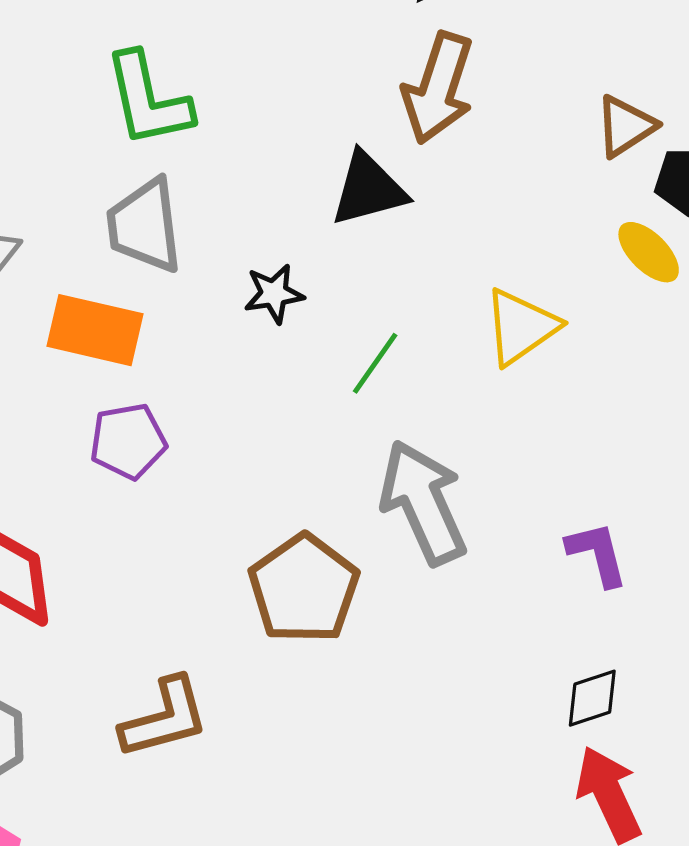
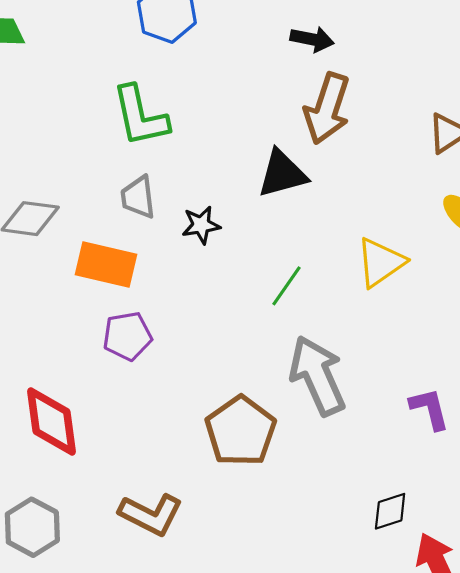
gray trapezoid: (145, 226) -> (138, 197), size x0.7
black star: (274, 294) -> (201, 225), moved
black diamond: (592, 698) -> (390, 511), moved
brown L-shape: (165, 718) -> (151, 514), turned 42

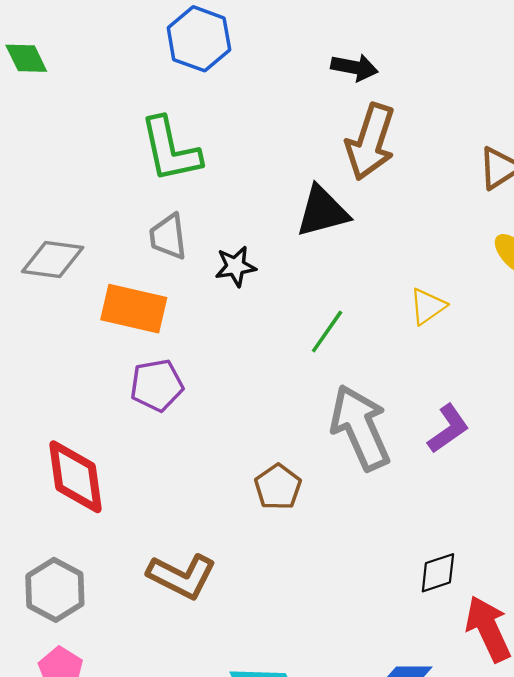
yellow triangle: (380, 262) -> (428, 306), size x0.7
purple L-shape: (430, 409) -> (448, 429), moved, turned 69
brown pentagon: (241, 431) -> (278, 487), size x0.6

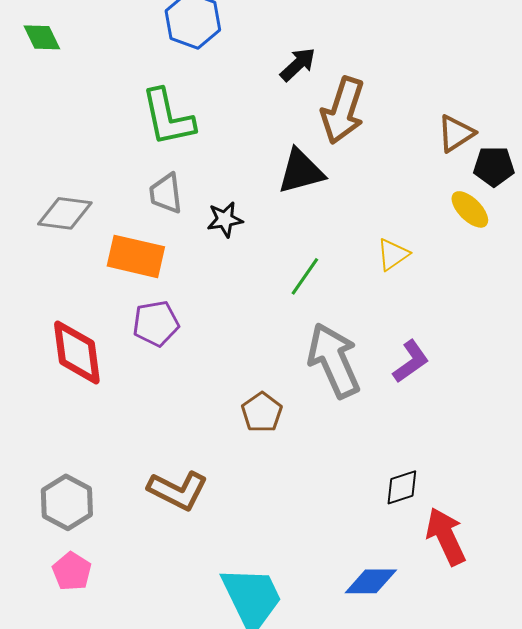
black arrow: (354, 67) -> (298, 64), moved, turned -54
red diamond: (75, 477) -> (77, 352), moved

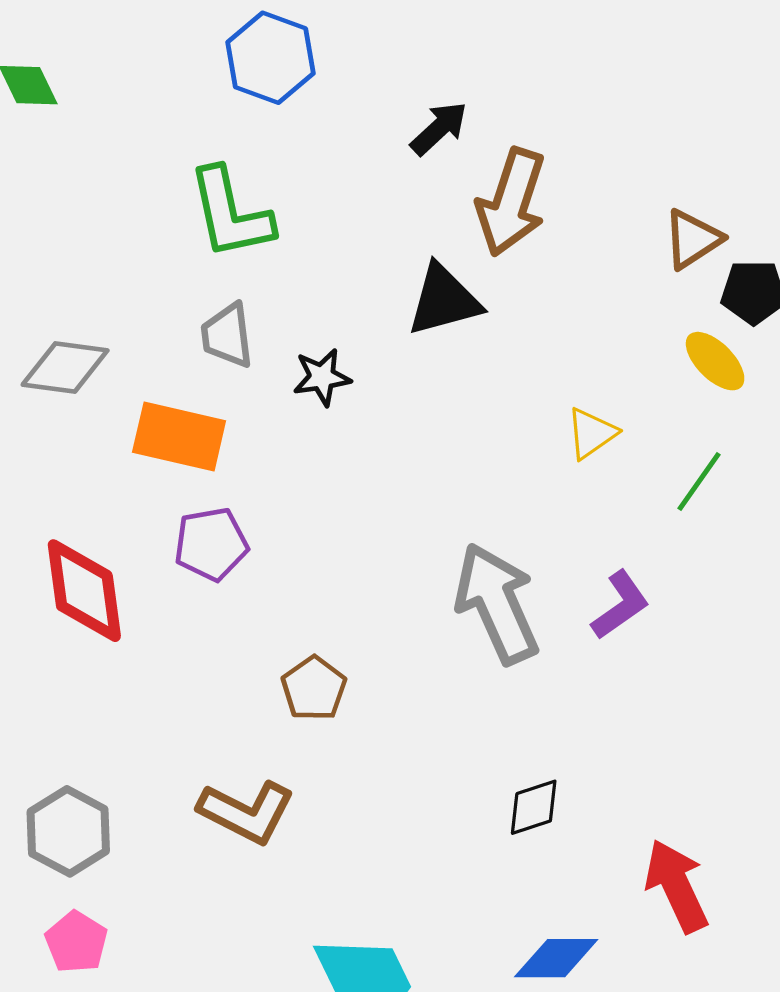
green line: (305, 276) -> (699, 481), moved
brown pentagon: (262, 412) -> (314, 689), moved
black diamond: (402, 487) -> (534, 807), moved

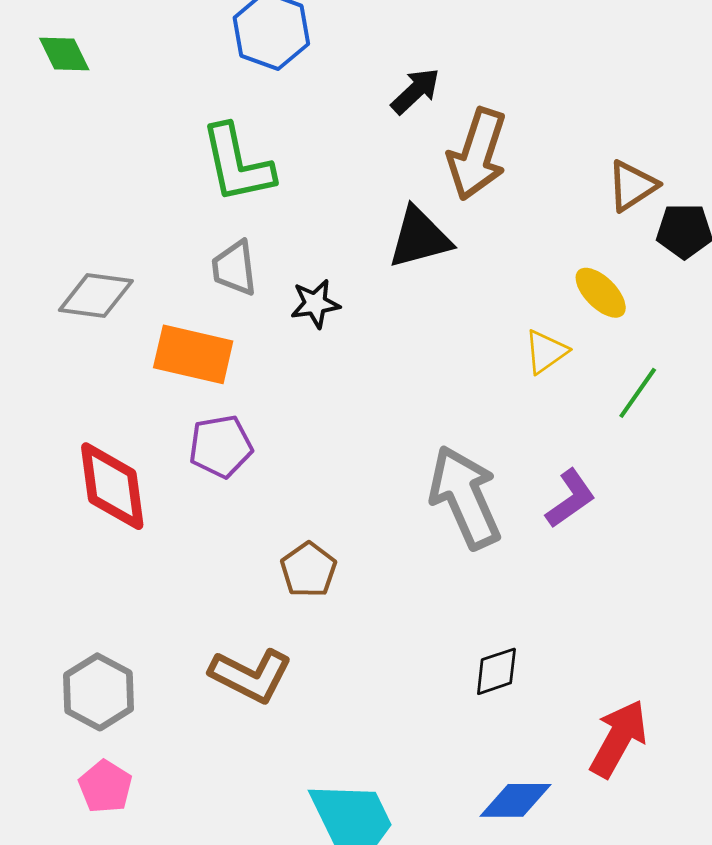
yellow ellipse: (715, 361) -> (601, 293), moved
red arrow: (677, 886) -> (618, 739), turned 54

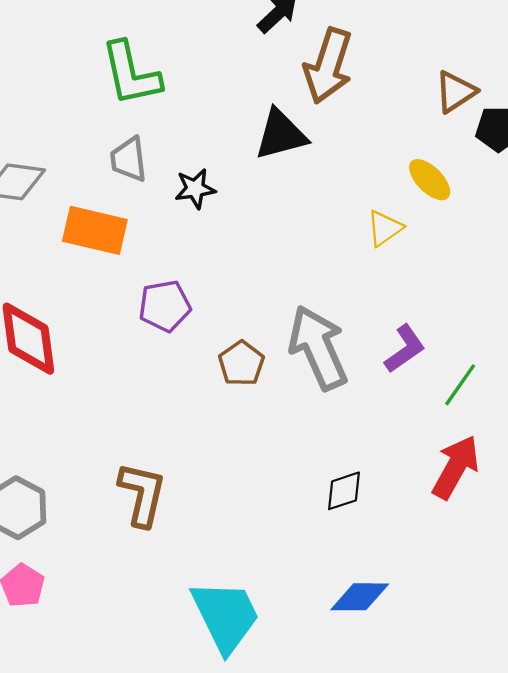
green line: (638, 393) -> (460, 385), moved
purple pentagon: (221, 446) -> (165, 306), moved
brown pentagon: (308, 570) -> (241, 363), moved
brown L-shape: (251, 675) -> (142, 494), turned -104
red arrow: (618, 739) -> (456, 467), moved

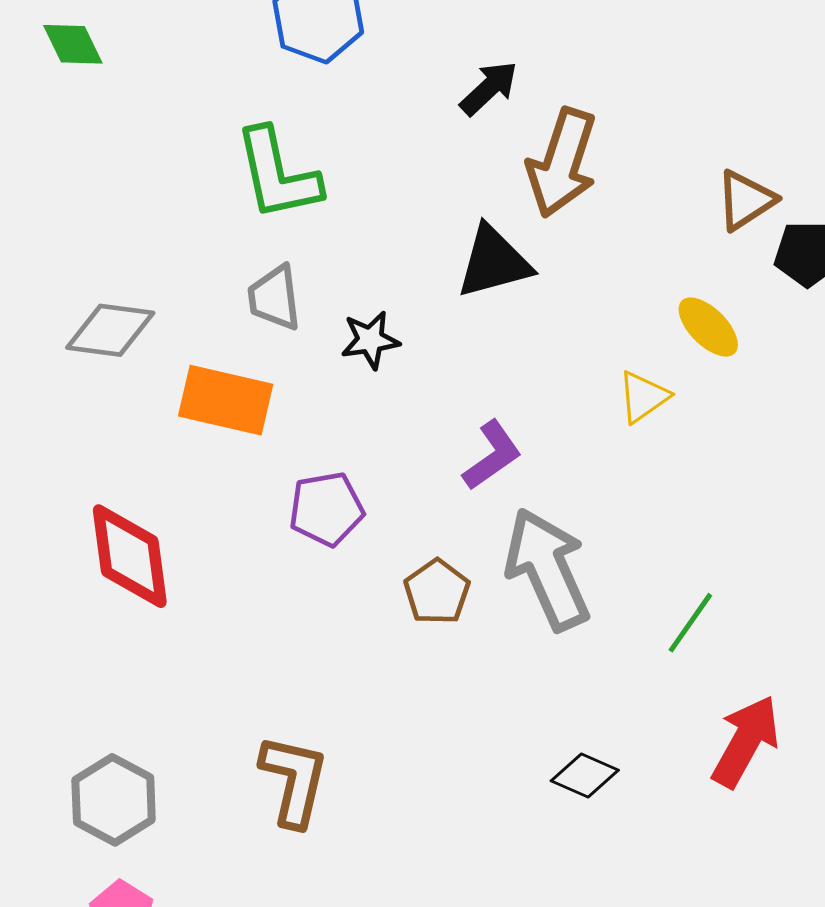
purple L-shape: (405, 349) -> (492, 455), moved
green line: (460, 385) -> (690, 623), moved
black diamond: (344, 491) -> (585, 775), turned 42

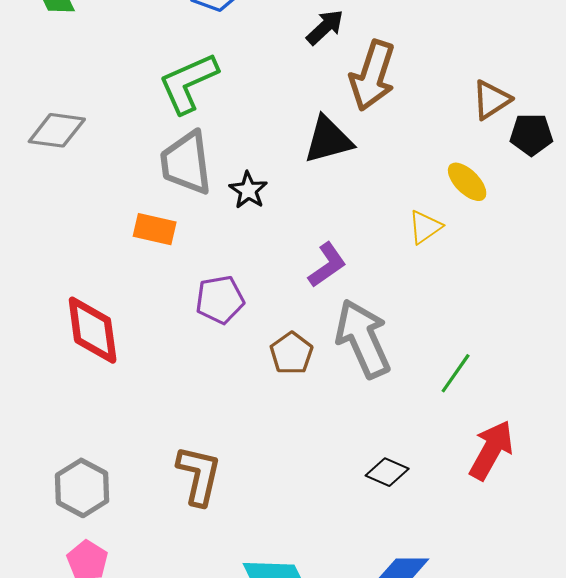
green L-shape: (278, 174) -> (188, 83), turned 78
gray trapezoid: (274, 298) -> (186, 163), size x1.5
gray diamond: (110, 330) -> (57, 130), moved
black star: (370, 340) -> (248, 190), turned -30
orange rectangle: (226, 400) -> (155, 229), size x0.7

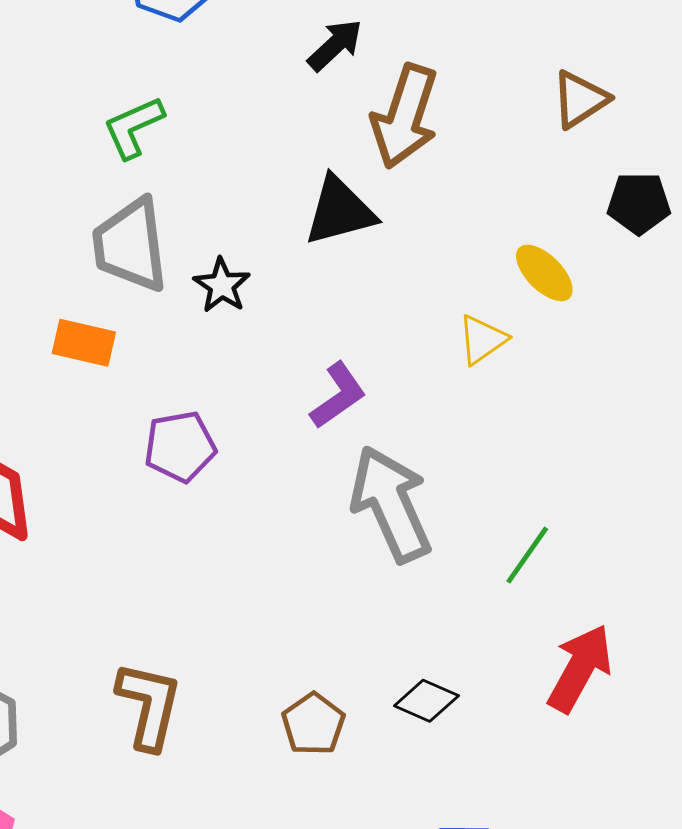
green L-shape: (188, 83) -> (133, 127), size x0.7
brown triangle: (491, 100) -> (580, 99), moved
brown pentagon: (291, 353) -> (313, 724), moved

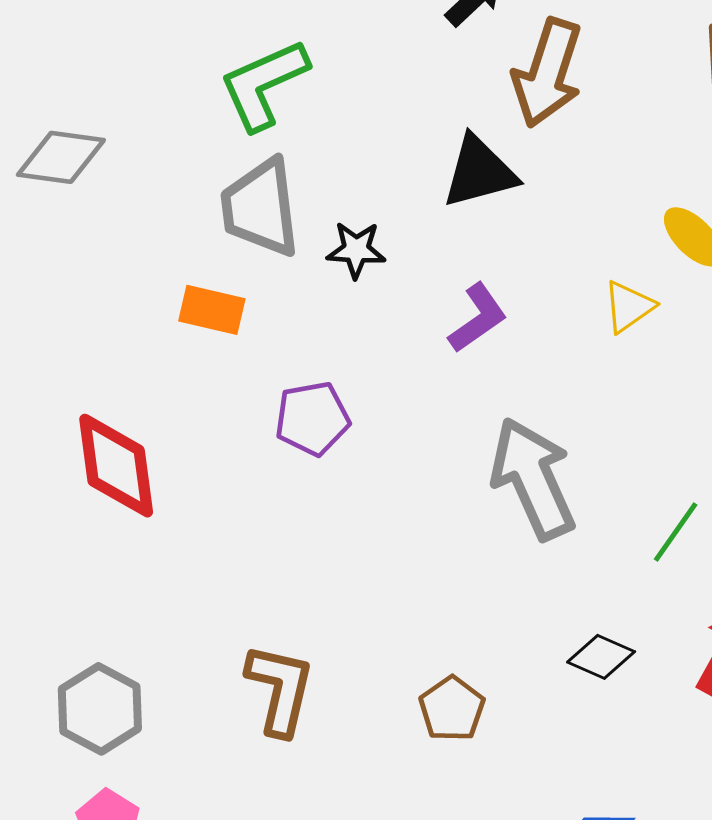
green L-shape: (133, 127) -> (264, 84), size x1.4
black star: (222, 285) -> (356, 250), turned -30
purple L-shape: (338, 395) -> (478, 318), moved
black diamond: (426, 701) -> (601, 657), moved

